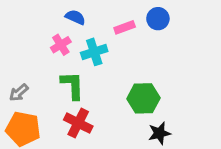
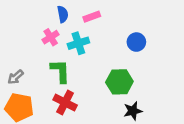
blue semicircle: (75, 17) -> (63, 14), turned 56
blue circle: (158, 19) -> (136, 42), moved
pink rectangle: (125, 27) -> (92, 17), moved

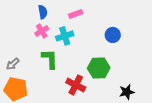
blue semicircle: (63, 14) -> (43, 12), moved
red cross: (65, 102) -> (76, 85), moved
black star: (133, 111) -> (127, 92), moved

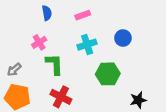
pink cross: (42, 31) -> (39, 42), moved
cyan cross: (65, 36) -> (87, 45), moved
red cross: (76, 85) -> (61, 97), moved

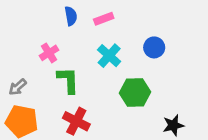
blue semicircle: (47, 13) -> (71, 16), moved
cyan cross: (87, 45) -> (109, 56), turned -30

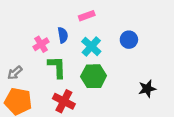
blue semicircle: (71, 16) -> (63, 35), moved
green hexagon: (135, 92) -> (94, 76), moved
black star: (173, 125) -> (147, 89), moved

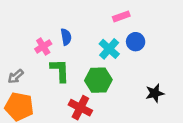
pink rectangle: (87, 16) -> (121, 16), moved
cyan cross: (91, 46) -> (109, 49), moved
red cross: (64, 101) -> (80, 108), moved

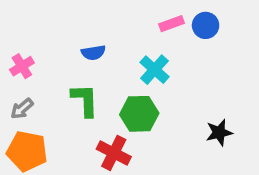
blue semicircle: (66, 37) -> (93, 53), turned 91
blue circle: (136, 42) -> (206, 25), moved
pink cross: (43, 46) -> (22, 66), moved

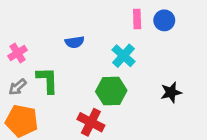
pink rectangle: (172, 24) -> (137, 19), turned -72
green L-shape: (85, 100) -> (47, 80), moved
black star: (219, 132) -> (171, 92), moved

